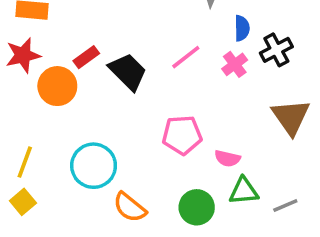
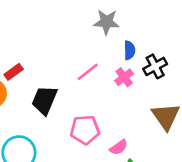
black trapezoid: (128, 72) -> (45, 100), moved, turned -112
pink semicircle: (227, 158) -> (119, 147), turned -48

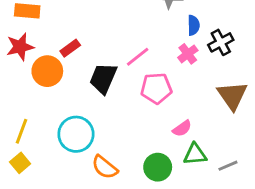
pink line: (88, 72) -> (138, 57), moved
pink pentagon: (85, 130) -> (156, 88), moved

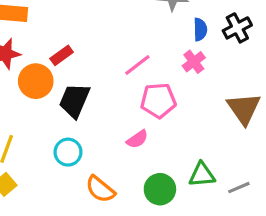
black cross: (221, 42) -> (237, 28), moved
black trapezoid: (103, 78) -> (74, 100), moved
pink semicircle: (182, 128) -> (137, 139), moved
cyan circle: (76, 134) -> (68, 152), size x0.7

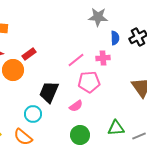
pink cross: (194, 62) -> (103, 58), moved, turned 32
black trapezoid: (74, 100) -> (49, 92), moved
orange semicircle: (100, 189) -> (23, 137), moved
green circle: (160, 189) -> (80, 135), moved

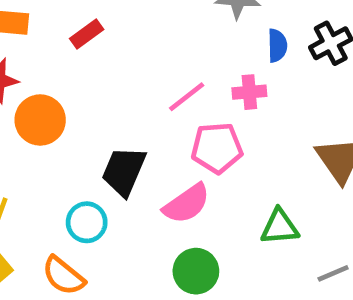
red rectangle: (29, 54) -> (87, 34), moved
pink semicircle: (76, 106) -> (187, 204), size x1.5
green triangle: (116, 128) -> (280, 227), moved

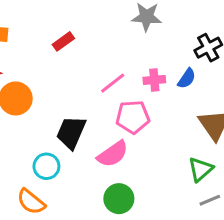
red rectangle: (87, 34) -> (63, 41), moved
blue semicircle: (277, 46) -> (187, 78), moved, turned 35
green triangle: (280, 227) -> (201, 169), moved, turned -36

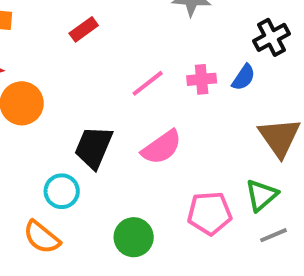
pink pentagon: (133, 117) -> (210, 213), moved
pink semicircle: (113, 154) -> (162, 147), moved
green circle: (119, 199) -> (134, 237), moved

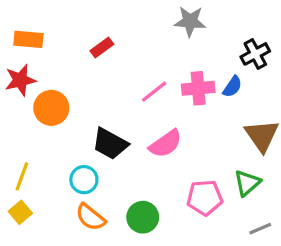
pink cross: (202, 79) -> (198, 88), size x1.4
black trapezoid: (94, 147) -> (110, 144), turned -84
gray line: (273, 235) -> (260, 229), moved
orange semicircle: (42, 237) -> (90, 217), moved

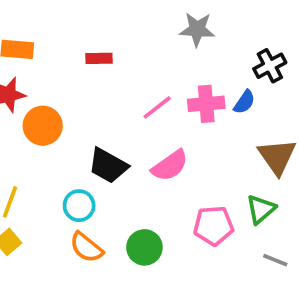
red rectangle: (102, 47) -> (99, 58), turned 35
gray line: (260, 229) -> (275, 260), turned 45

